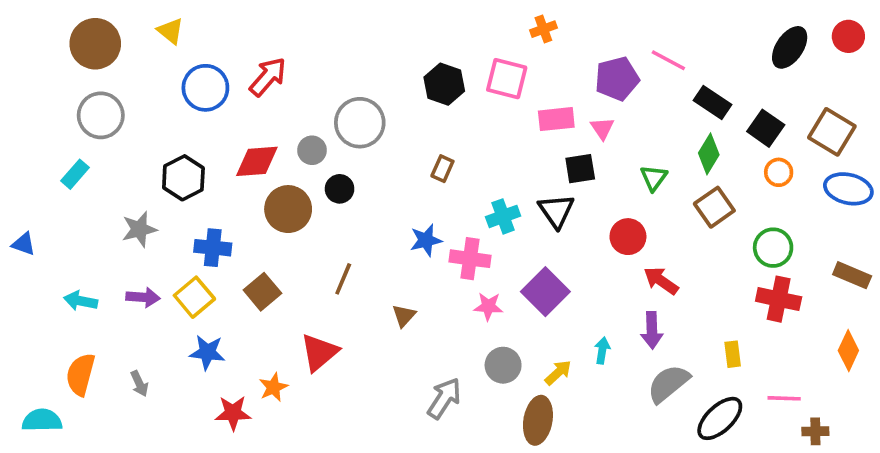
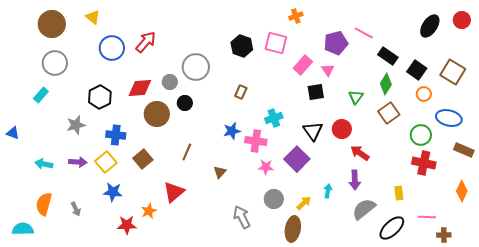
pink rectangle: (556, 119) -> (303, 65), turned -42
blue ellipse: (848, 189) -> (449, 118), moved
black triangle: (556, 211) -> (313, 131), moved
gray arrow: (444, 398) -> (242, 217), turned -60

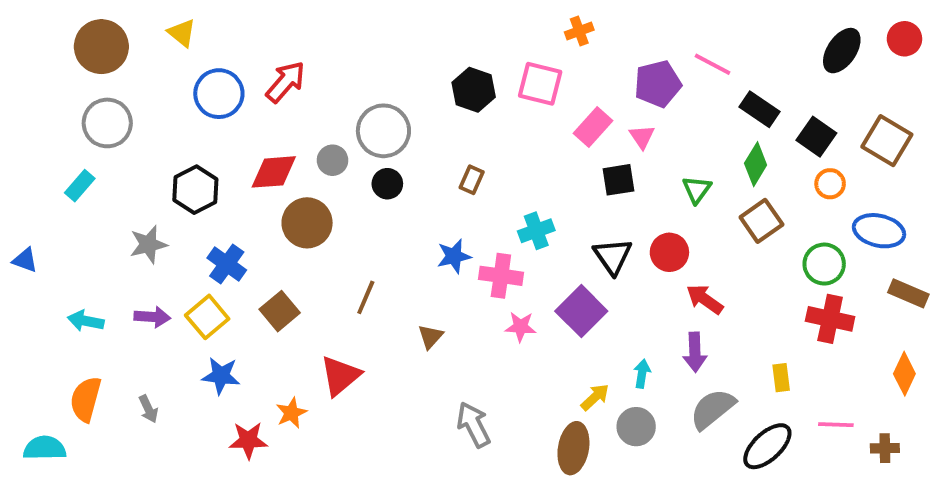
black circle: (185, 103) -> (387, 184), moved
blue cross: (116, 135) -> (227, 264), turned 30
gray circle: (274, 199) -> (636, 427), moved
brown cross: (444, 235) -> (885, 448), moved

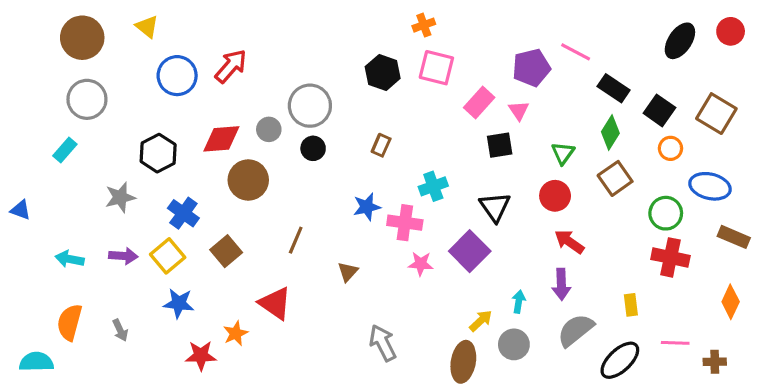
orange cross: (579, 31) -> (424, 25), moved
red circle: (669, 252) -> (555, 196), moved
red triangle: (340, 376) -> (275, 303), turned -45

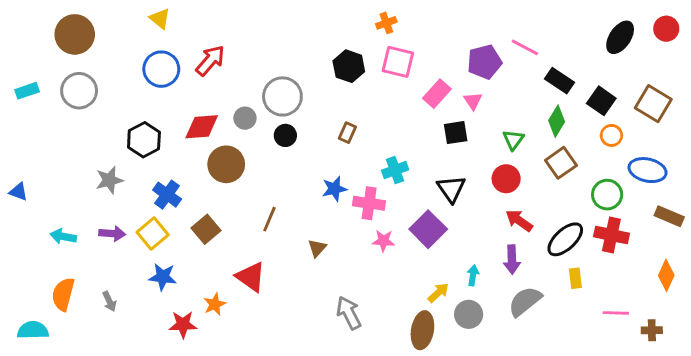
yellow triangle: (147, 27) -> (160, 19), moved
cyan rectangle: (65, 150) -> (27, 91), moved, turned 30
black ellipse: (620, 360) -> (565, 239), moved

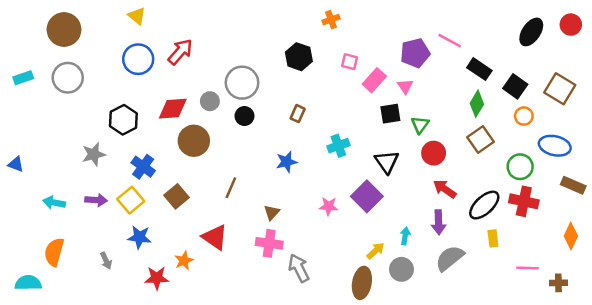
pink square: (398, 62) -> (350, 62), moved, size x0.6
green triangle: (513, 140) -> (420, 125), moved
pink cross: (369, 203) -> (269, 243), moved
gray arrow: (109, 301) -> (106, 261), moved

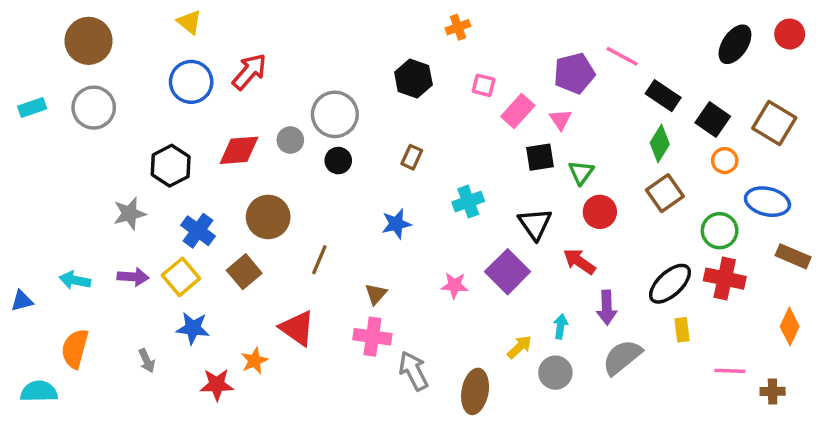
brown circle: (194, 141) -> (268, 217), moved
blue triangle: (16, 164) -> (22, 301), moved, turned -35
red arrow: (445, 189) -> (579, 261), moved
brown ellipse: (362, 283) -> (475, 391), moved

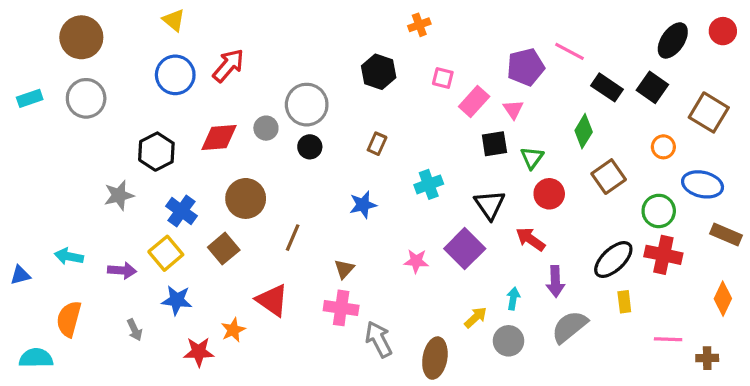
black square: (713, 120) -> (652, 87), moved
green diamond: (660, 143) -> (584, 131), moved
purple arrow: (133, 277) -> (122, 270), moved

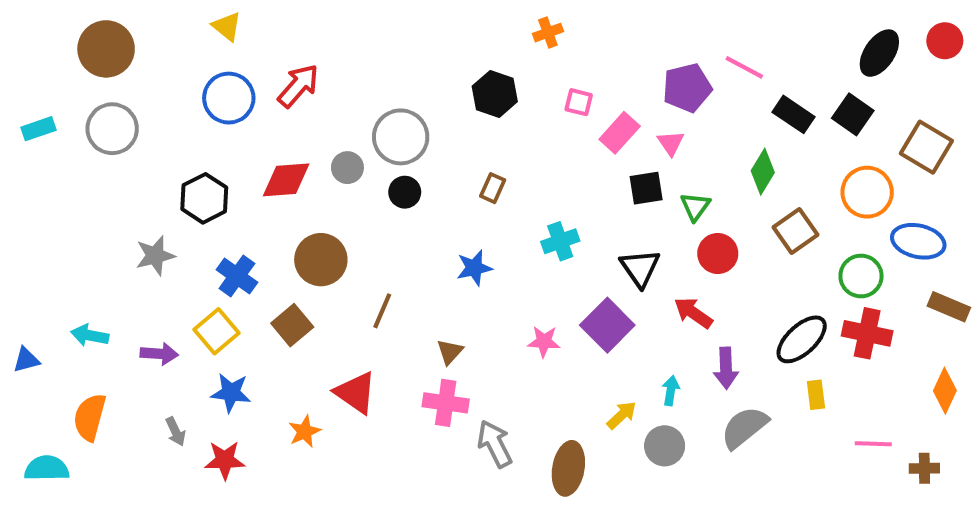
orange circle: (663, 147) -> (867, 192), size x1.6
red star: (199, 352) -> (225, 460), moved

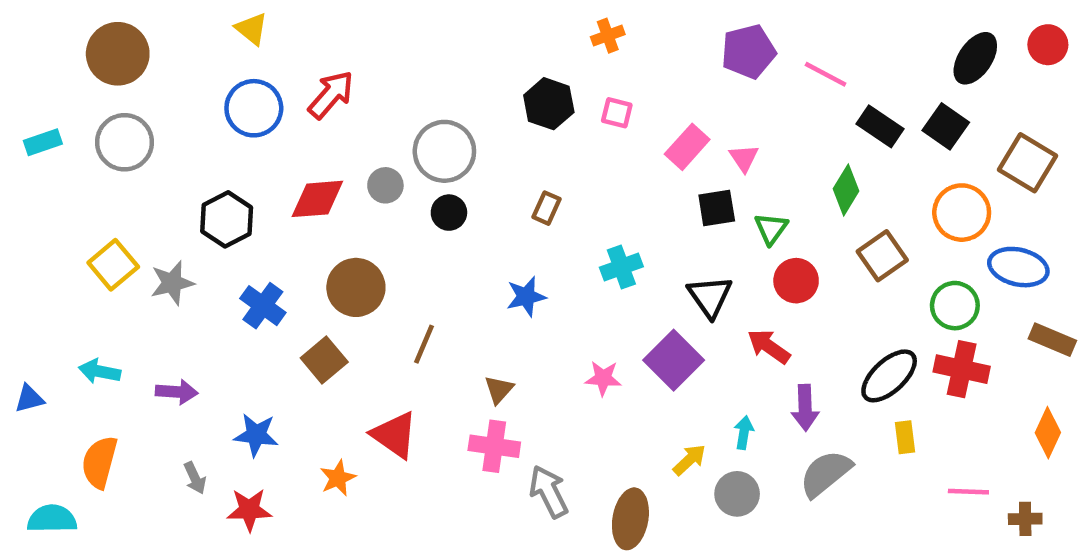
purple pentagon: (687, 88) -> (748, 51), moved
pink square: (579, 102) -> (617, 113), moved
yellow square: (217, 331) -> (113, 265), moved

